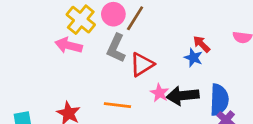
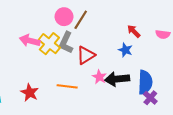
yellow cross: (81, 20) -> (49, 44), moved
red arrow: (202, 44) -> (134, 31), moved

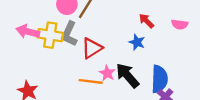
yellow cross: (49, 44) -> (50, 35), turned -30
black arrow: (117, 79) -> (127, 75), turned 55
orange line: (67, 86) -> (91, 81), moved

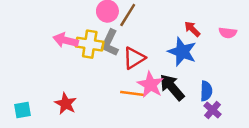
blue star: (137, 42) -> (182, 52), size x1.6
pink star: (107, 73) -> (150, 85), size x1.5
blue semicircle: (159, 79) -> (206, 91), size x0.7

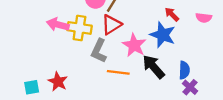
gray L-shape: (110, 43) -> (99, 51), moved
red triangle: (134, 58) -> (111, 25), moved
pink star: (150, 85) -> (134, 45), moved
cyan square: (23, 110) -> (32, 87), moved

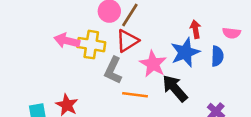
red arrow: (172, 14) -> (195, 29), turned 35
blue star: (163, 35) -> (185, 52), turned 30
blue semicircle: (184, 70) -> (217, 56), moved

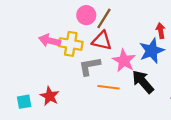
red triangle: (127, 41) -> (102, 41), turned 45
gray L-shape: (113, 70) -> (90, 66), turned 55

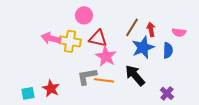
brown line: (104, 18) -> (132, 27), moved
pink star: (124, 61) -> (106, 56), moved
gray L-shape: (90, 66) -> (87, 76), moved

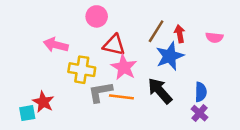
yellow cross: (70, 41) -> (82, 70), moved
blue semicircle: (168, 50) -> (201, 92), moved
red star: (51, 88) -> (43, 102), moved

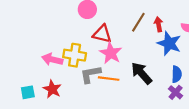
pink arrow: (56, 45) -> (52, 59), moved
blue star: (170, 56) -> (169, 43), moved, turned -30
red star: (43, 102) -> (52, 89), moved

